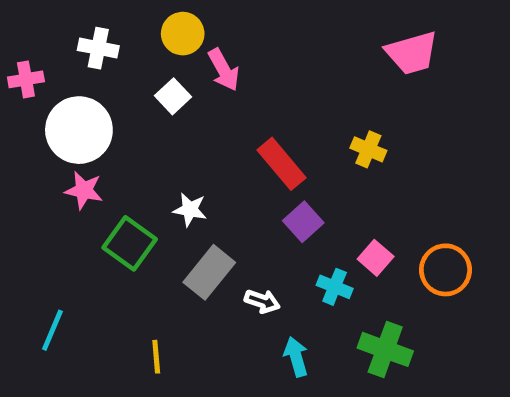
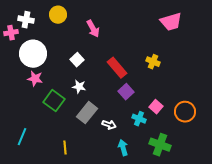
yellow circle: (183, 34) -> (58, 15), moved
white cross: (98, 48) -> (26, 20), moved
white square: (173, 96) -> (77, 60), moved

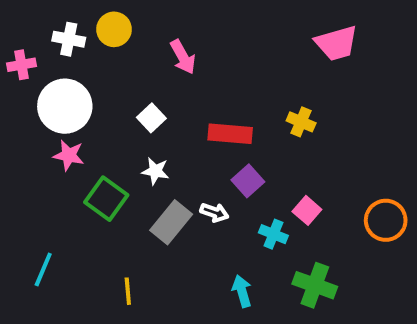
white cross: (26, 20) -> (69, 39), moved
red rectangle: (117, 68) -> (230, 134), turned -45
orange circle: (185, 112) -> (386, 220), moved
white arrow: (109, 125) -> (214, 212), moved

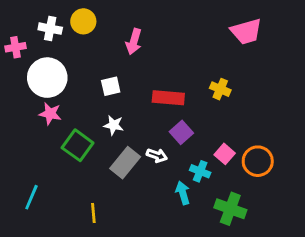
pink arrow: (183, 57) -> (134, 42), turned 45
white square: (151, 118) -> (111, 86), turned 30
orange circle: (386, 220) -> (258, 161), moved
cyan arrow: (242, 291) -> (183, 193), moved

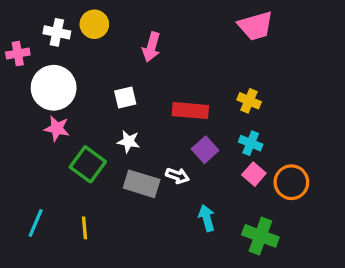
pink trapezoid: (246, 31) -> (256, 26), moved
gray rectangle: (125, 163) -> (142, 184), turned 68
cyan cross: (200, 171) -> (251, 143), moved
yellow line: (93, 213) -> (85, 228), moved

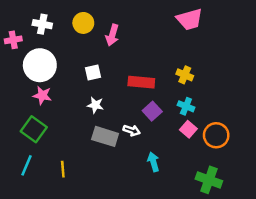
yellow circle: (94, 24) -> (83, 23), moved
green square: (88, 164) -> (34, 129), moved
green cross: (260, 236) -> (209, 180), moved

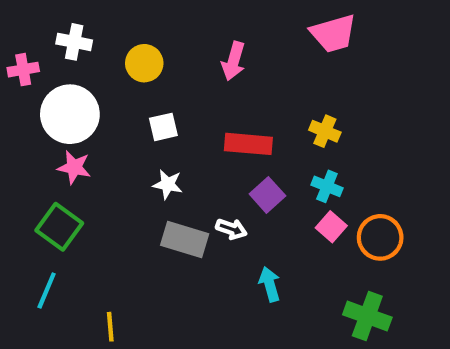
yellow circle: (83, 23) -> (144, 63), moved
pink arrow: (112, 35) -> (233, 61), moved
yellow line: (63, 169) -> (110, 327), moved

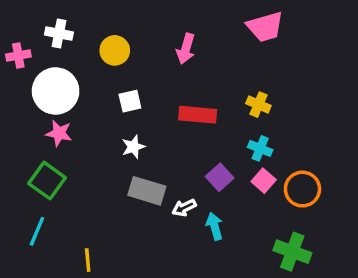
white star: (168, 184) -> (133, 147), turned -30
purple square: (267, 195) -> (220, 177), moved
white arrow: (231, 229) -> (184, 208), moved, turned 135

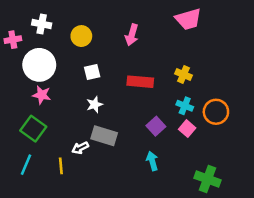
orange circle: (302, 189) -> (216, 112), moved
white arrow: (184, 208) -> (80, 148), moved
yellow line: (88, 260) -> (61, 166), moved

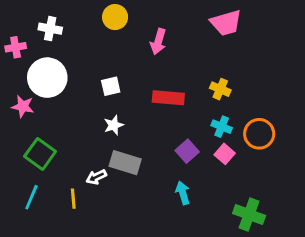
yellow circle: (81, 36) -> (115, 17), moved
pink star: (42, 95) -> (23, 106), moved

